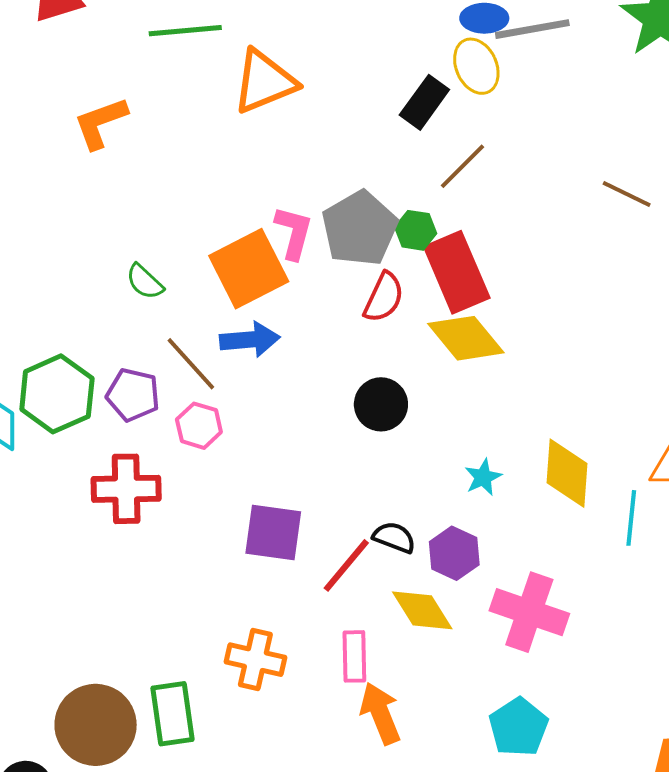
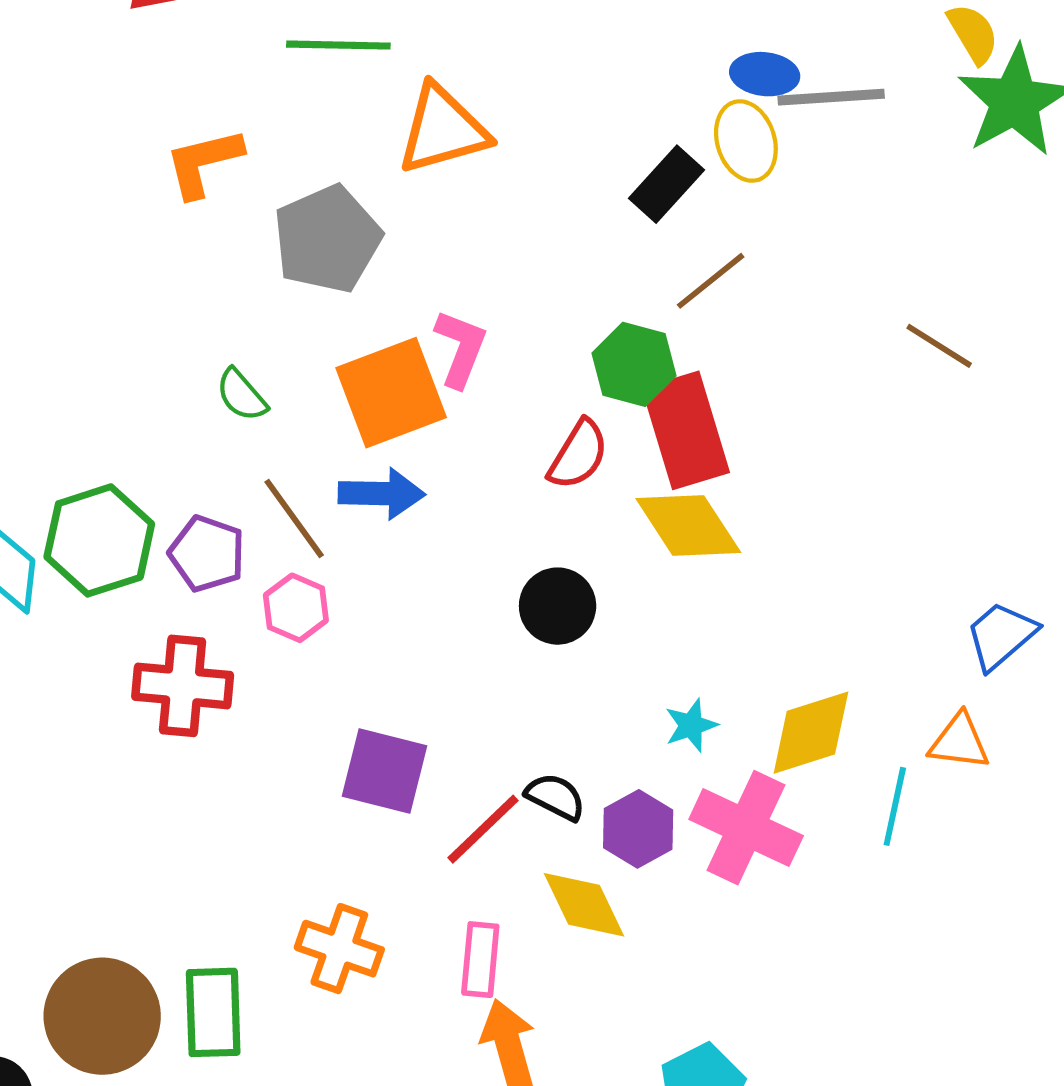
gray pentagon: (360, 228) -> (327, 239), moved
green hexagon: (416, 230) -> (634, 364), size x1.4
yellow diamond: (567, 473) -> (811, 733), turned 62
pink cross: (529, 612) -> (746, 828), moved

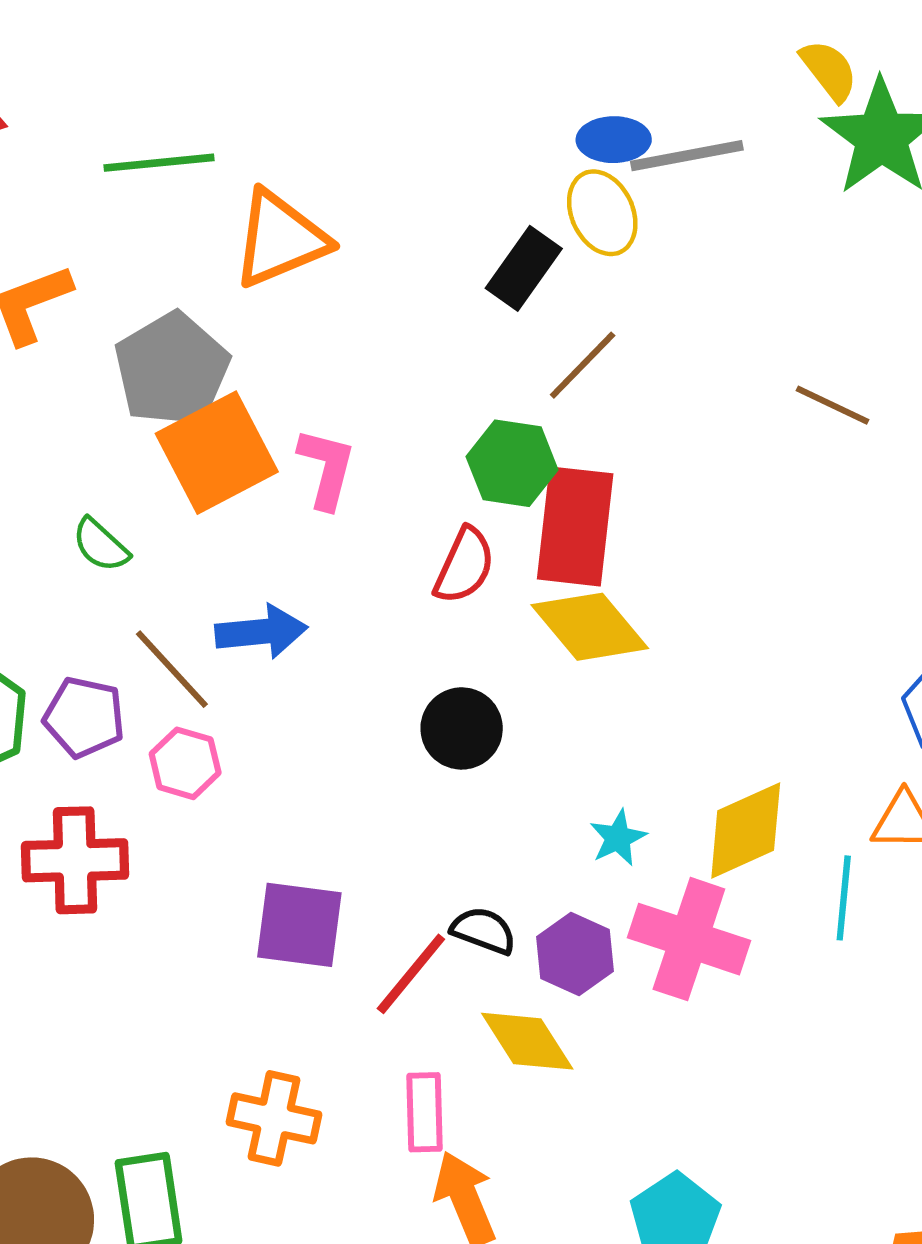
orange square: (391, 393) -> (217, 453), moved
red rectangle: (686, 430) -> (575, 526), turned 30

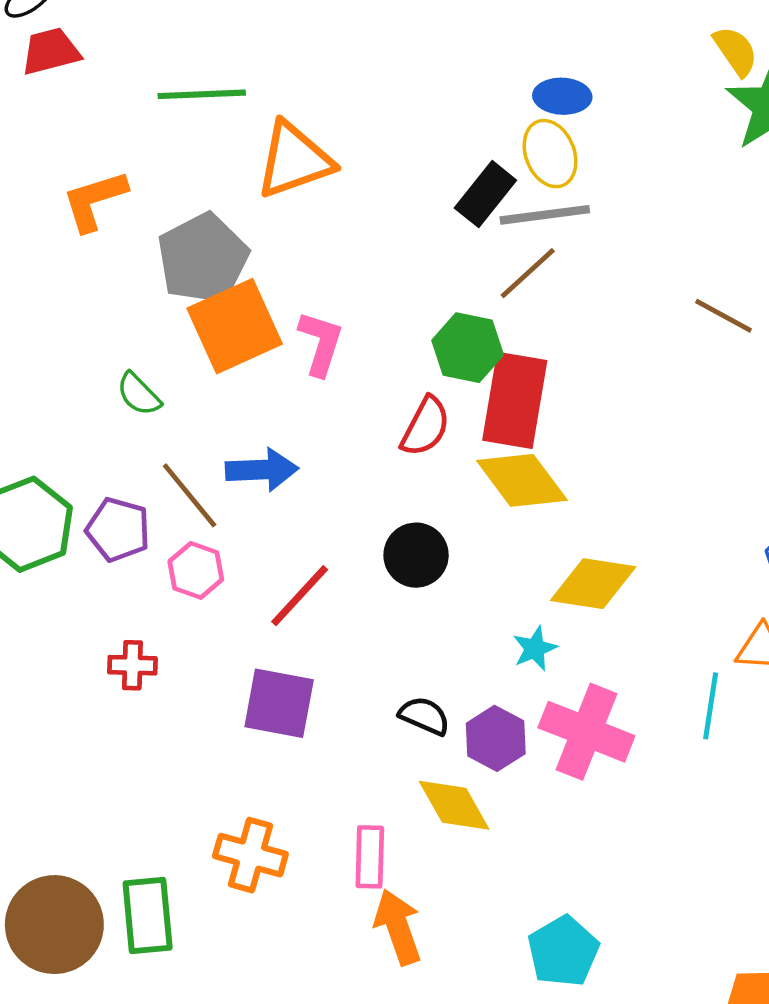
gray line: (687, 156) -> (545, 215), moved
yellow diamond: (746, 830) -> (593, 584), moved, turned 30
red cross: (75, 860) -> (132, 665), moved, size x0.6
red line: (411, 974) -> (300, 596), moved

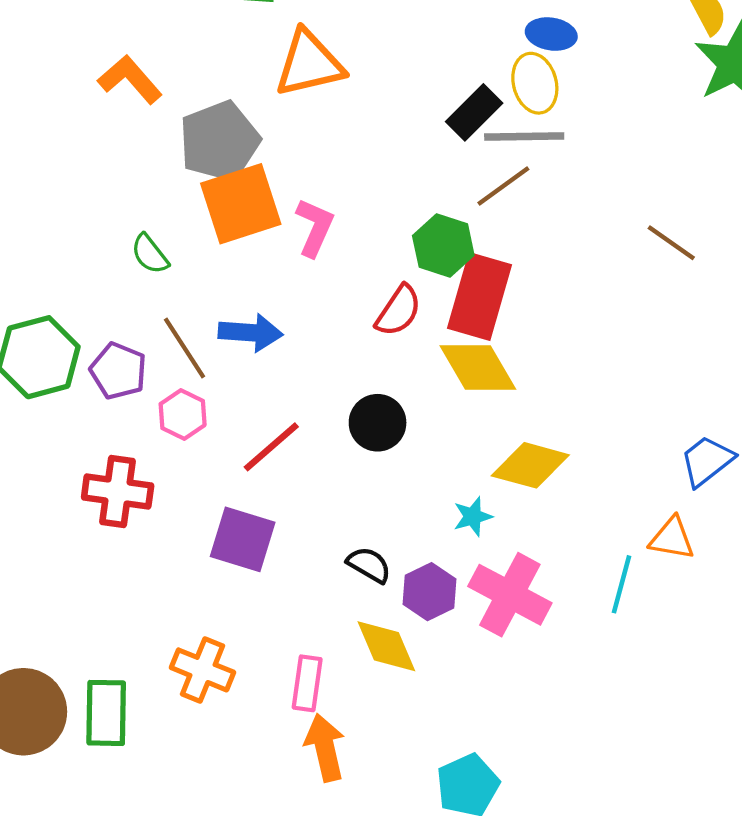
orange L-shape: (94, 200) -> (130, 79), turned 60
red cross: (132, 665) -> (118, 492), size x1.6

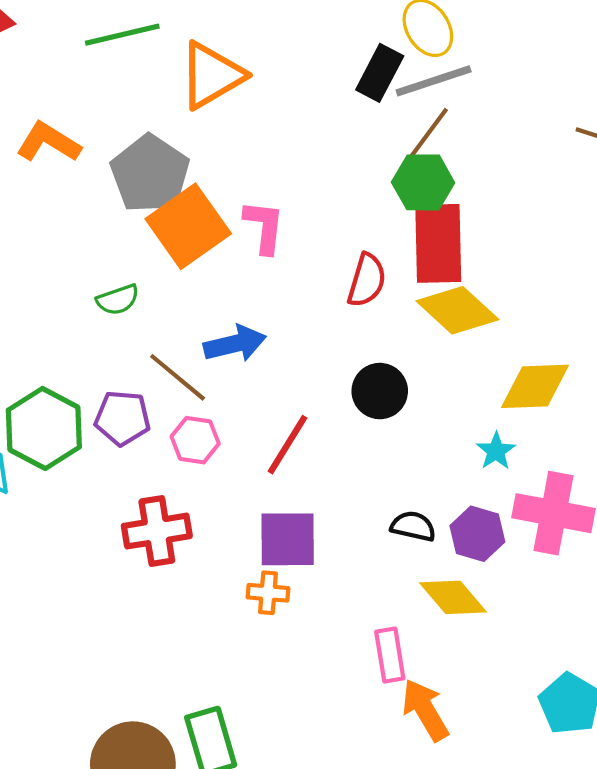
green hexagon: (443, 246) -> (423, 182), moved
green semicircle: (150, 254) -> (118, 300), turned -54
orange cross: (202, 670) -> (268, 593), moved, size x0.7

